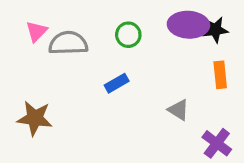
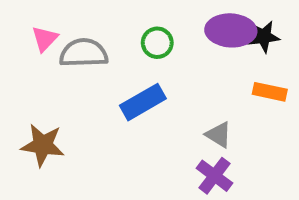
orange rectangle: (220, 75) -> (270, 92), turned -72
blue rectangle: (117, 83) -> (143, 102), size x1.5
purple cross: (217, 143) -> (214, 176), moved

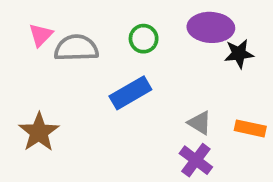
black star: (264, 37) -> (239, 54), moved
orange rectangle: (270, 92) -> (250, 128), moved
brown star: (43, 145) -> (39, 132), turned 30

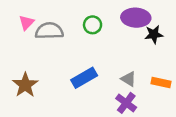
blue rectangle: (130, 93) -> (84, 78), moved

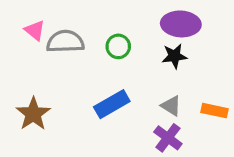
pink triangle: (26, 22) -> (35, 30), turned -35
green circle: (93, 25) -> (118, 46), moved
black star: (154, 34) -> (174, 56), moved

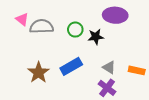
black star: (174, 56) -> (96, 37), moved
brown star: (33, 114) -> (38, 73), moved

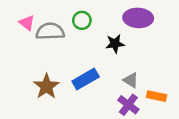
green circle: (75, 30) -> (82, 20), moved
orange rectangle: (137, 70) -> (156, 96), moved

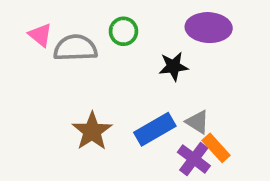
blue rectangle: (86, 79) -> (155, 129), moved
brown star: (46, 86) -> (92, 131), moved
orange rectangle: (156, 96) -> (216, 148), moved, turned 36

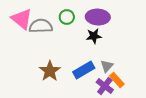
purple ellipse: (209, 28) -> (98, 17), moved
pink triangle: (40, 35) -> (22, 19), size x1.6
gray triangle: (198, 122) -> (107, 66), turned 40

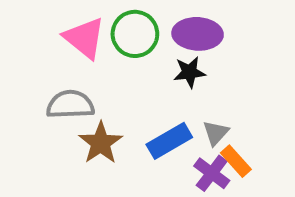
green circle: (67, 17) -> (135, 34), size x1.5
pink triangle: (22, 19) -> (84, 38), moved
gray semicircle: (41, 26) -> (70, 105), moved

